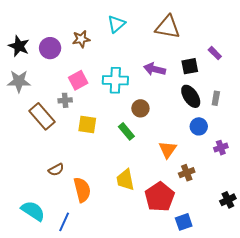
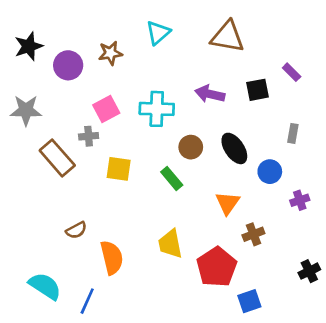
black star: (19, 46) -> (29, 46), moved, turned 30
black ellipse: (191, 96) -> (234, 148), moved

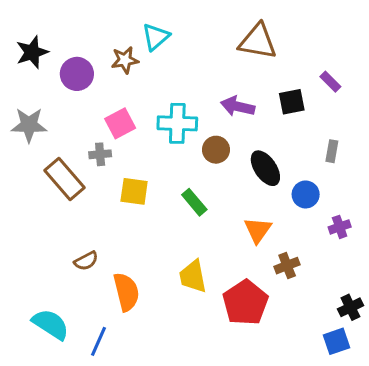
cyan triangle: (158, 33) -> (156, 37), moved
brown circle: (191, 147) -> (216, 150), moved
blue square: (249, 301) -> (337, 341), moved

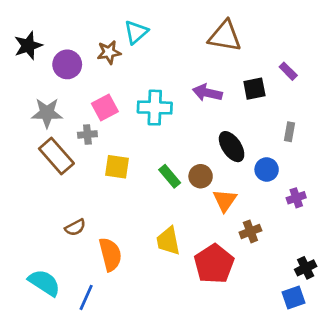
gray star: (29, 125) -> (47, 113), moved
brown circle: (216, 150) -> (201, 176), moved

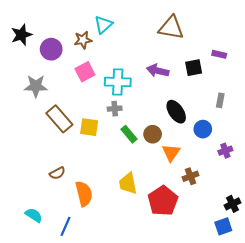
purple rectangle: (288, 71) -> (219, 54), turned -32
pink square: (105, 108) -> (85, 72), moved
gray cross: (87, 134) -> (115, 109), moved
brown rectangle: (56, 156) -> (59, 119), moved
cyan semicircle: (44, 283) -> (34, 215), size x0.7

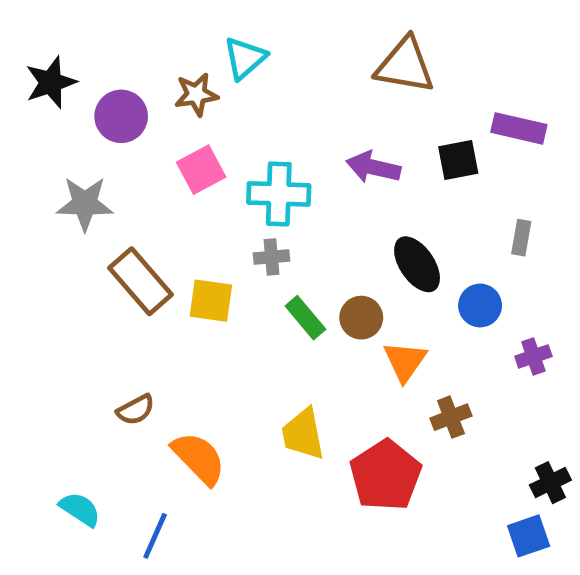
purple rectangle: (219, 54) -> (519, 128), size x1.5
orange semicircle: (84, 194) -> (199, 458), turned -30

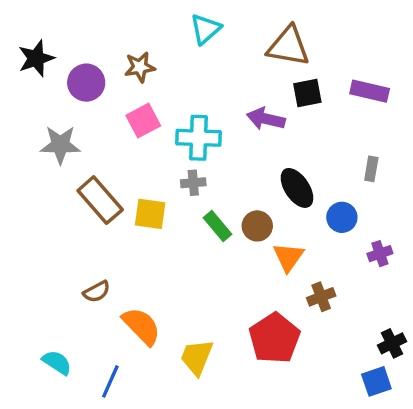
cyan triangle: (245, 58) -> (205, 29), moved
black square: (458, 160) -> (307, 93), moved
yellow trapezoid: (303, 434) -> (197, 357), moved, turned 33

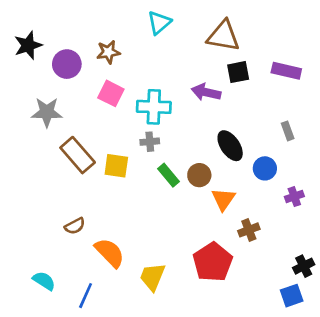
pink square: (143, 121) -> (111, 93), turned -35
gray rectangle: (371, 169) -> (288, 131), turned -30

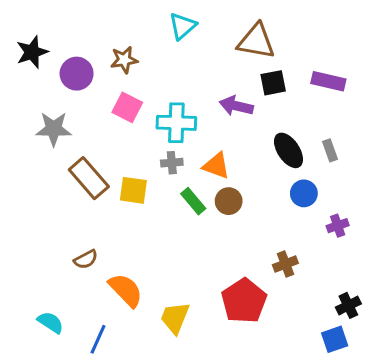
black ellipse: (230, 146) -> (288, 150), moved
orange triangle: (223, 199) -> (216, 166), moved, turned -45

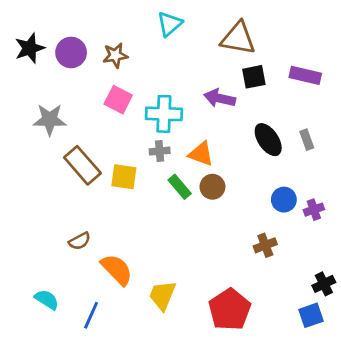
purple circle: (77, 74) -> (71, 52), moved
blue circle: (304, 193) -> (284, 200), moved
red pentagon: (244, 301) -> (230, 310), moved

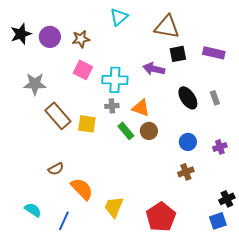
blue circle: (284, 200) -> (188, 142), moved

